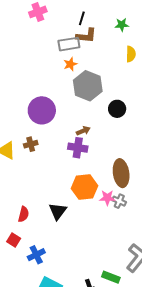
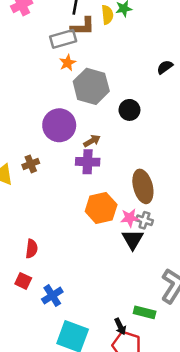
yellow semicircle: (131, 54) -> (107, 15), moved
purple circle: (42, 110) -> (59, 125), moved
black triangle: (58, 211) -> (133, 239), moved

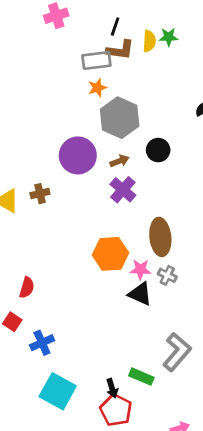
brown arrow: (92, 141) -> (119, 161), moved
purple cross: (88, 162) -> (123, 190), moved, turned 30
gray cross: (144, 220) -> (167, 275), moved
black triangle: (133, 239) -> (140, 294), turned -45

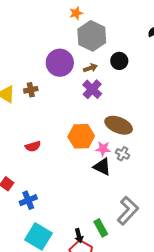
brown ellipse: (160, 237) -> (119, 125), turned -64
red semicircle: (27, 287) -> (33, 146), moved, turned 56
green rectangle: (141, 377) -> (101, 228), turned 36

